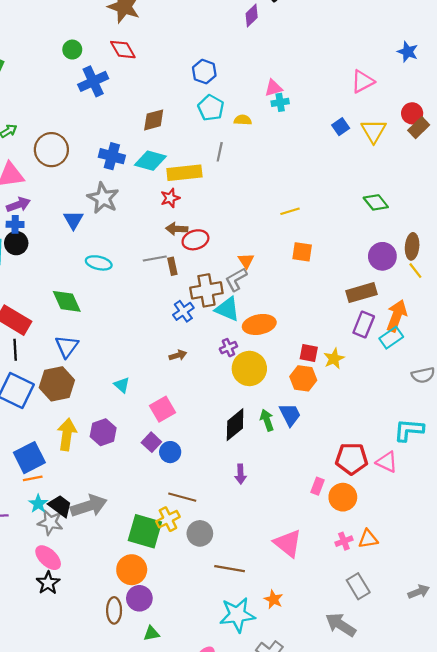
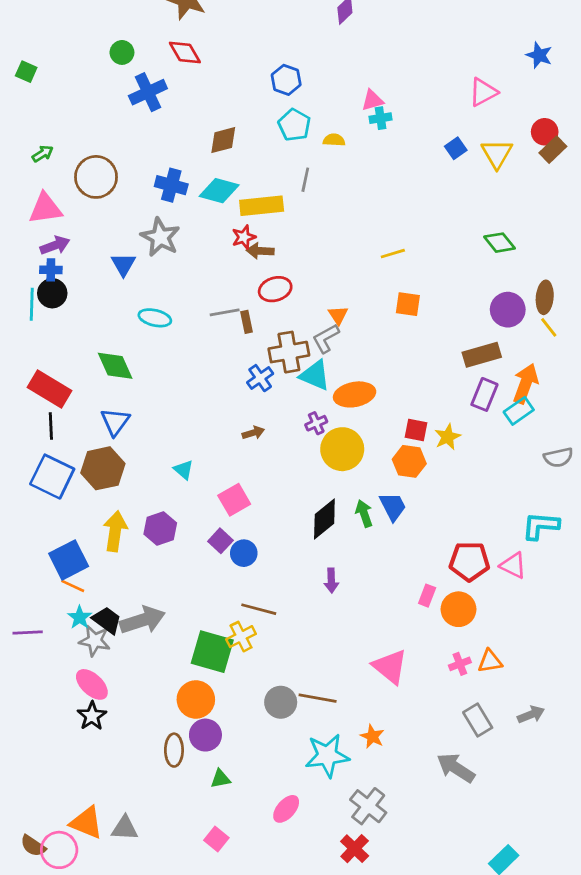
brown arrow: (177, 229) -> (260, 251), moved
orange line: (33, 478) -> (73, 586), turned 36
gray circle: (200, 533) -> (281, 702), moved
gray arrow: (419, 592) -> (531, 715), moved

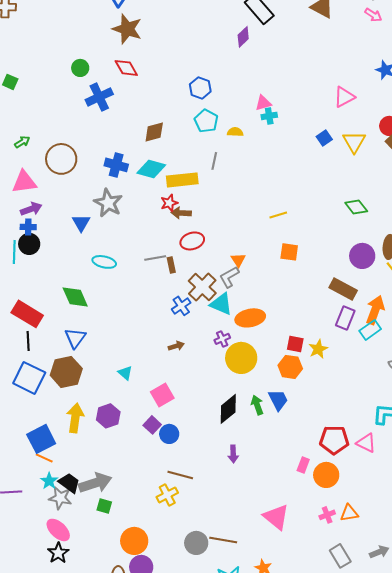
brown cross: (289, 352) -> (202, 287), turned -36
brown rectangle: (482, 355) -> (343, 289), turned 44
green square: (212, 652) -> (104, 506), moved, size x0.5

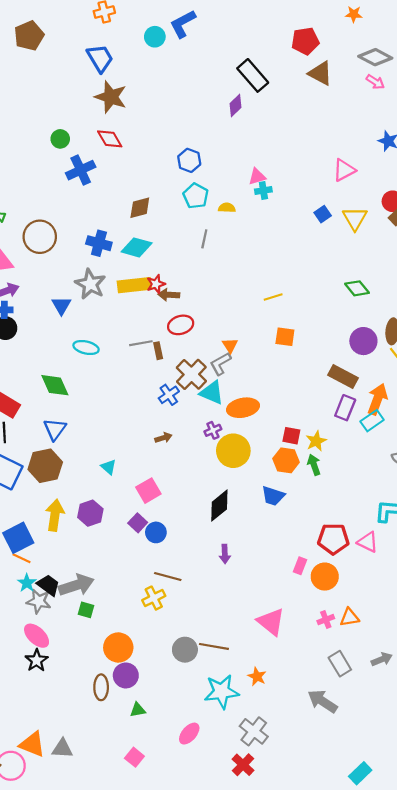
yellow rectangle: (182, 180) -> (134, 285), moved
blue trapezoid: (278, 400) -> (273, 496), turned 135
green arrow: (257, 405) -> (314, 465), moved

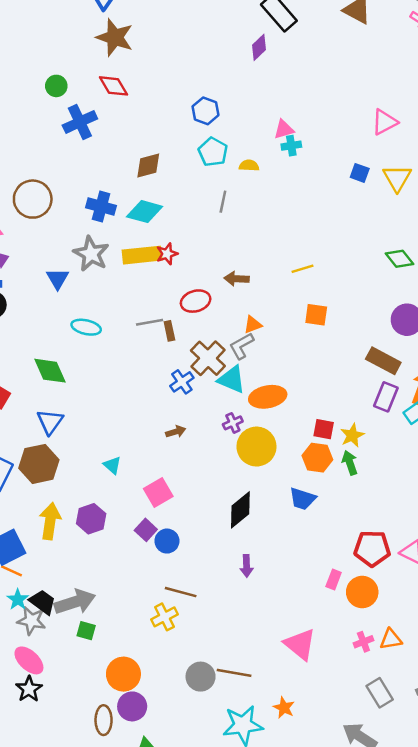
blue square: (323, 214) -> (360, 173), turned -35
brown arrow: (169, 295) -> (237, 279), moved
orange triangle: (230, 345) -> (253, 325), turned 42

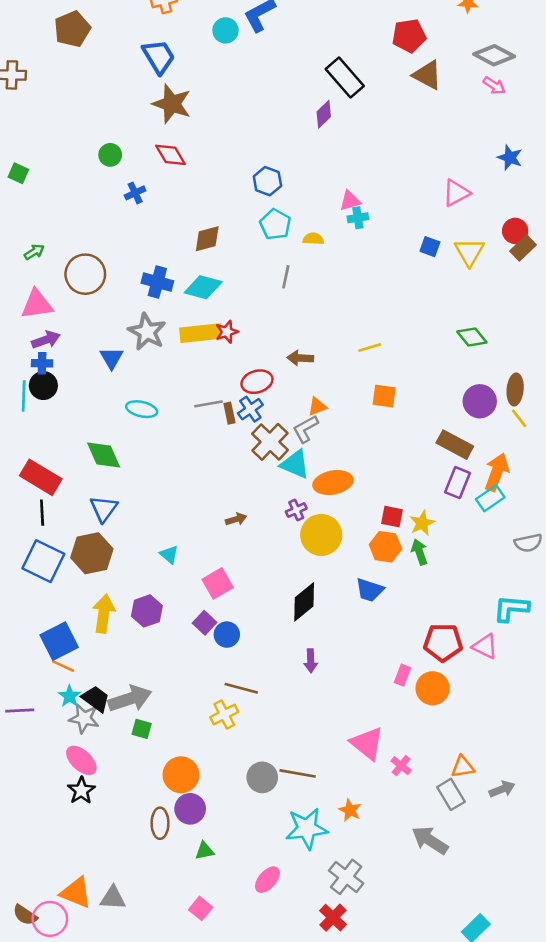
blue cross: (80, 122) -> (135, 193), size x0.6
blue cross: (182, 382) -> (250, 409), moved
orange triangle: (391, 639) -> (463, 767), moved
pink cross: (363, 642) -> (401, 766), moved, turned -30

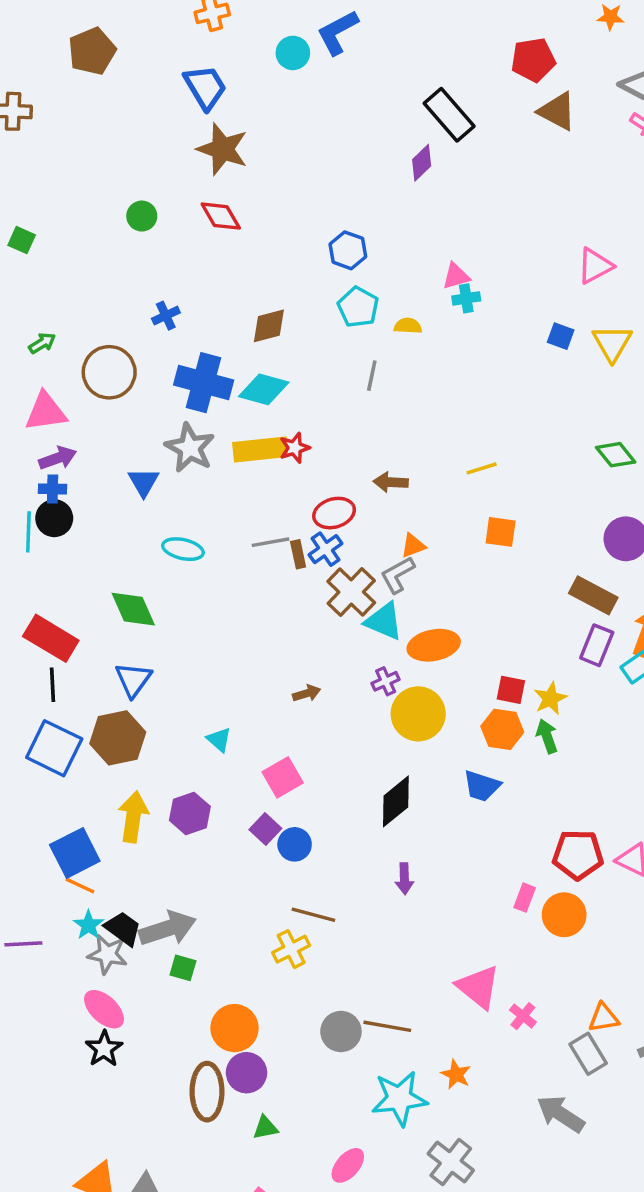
blue cross: (135, 193) -> (166, 316), moved
blue cross: (157, 282) -> (204, 383), size x1.4
brown ellipse: (160, 823) -> (207, 1092), size x1.4

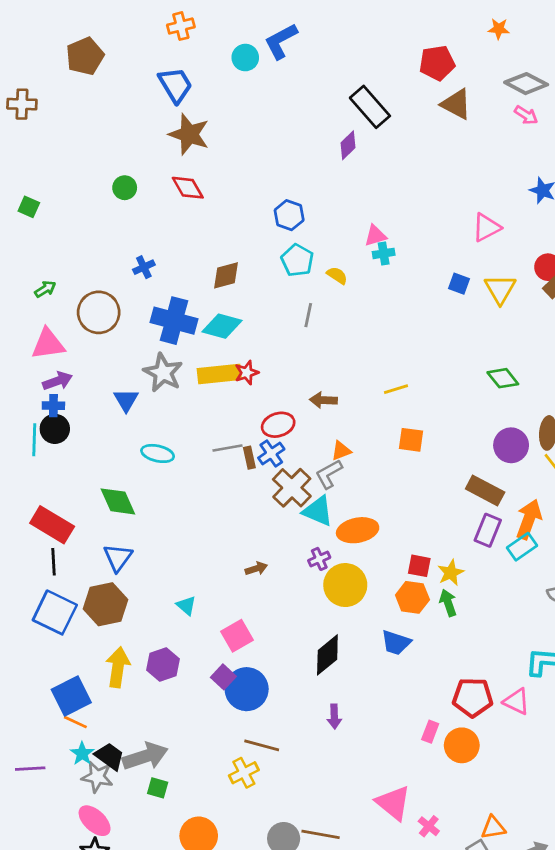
yellow semicircle: (408, 326) -> (337, 275), turned 30
blue circle: (295, 844) -> (247, 689), size x1.6

